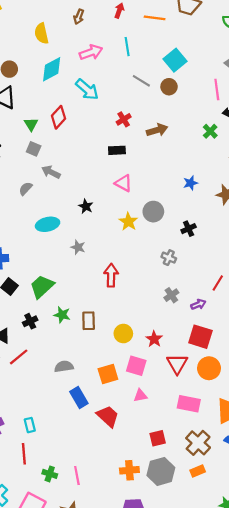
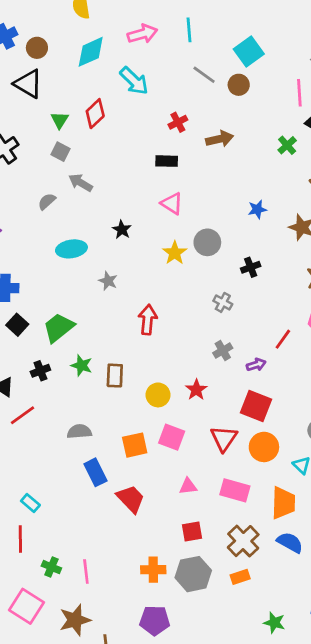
red star: (154, 339) -> (196, 390), moved
pink triangle: (140, 396) -> (188, 486), moved
cyan rectangle: (30, 425) -> (30, 503), turned -40

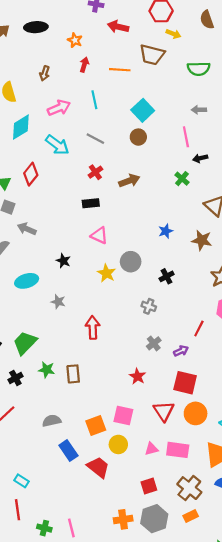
gray line: (204, 75) -> (95, 139), moved
yellow circle: (158, 395) -> (118, 444), moved
pink triangle: (188, 486) -> (152, 449), moved

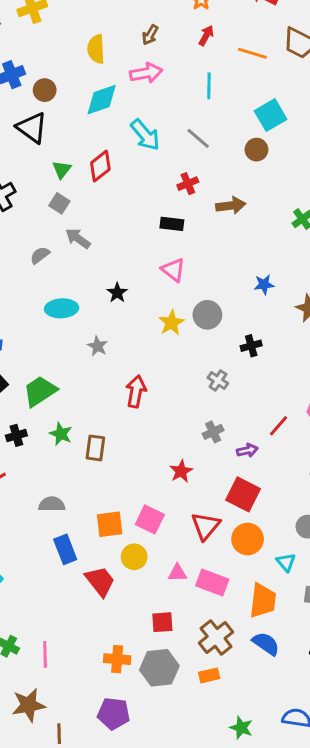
pink arrow: (59, 108) -> (146, 73), moved

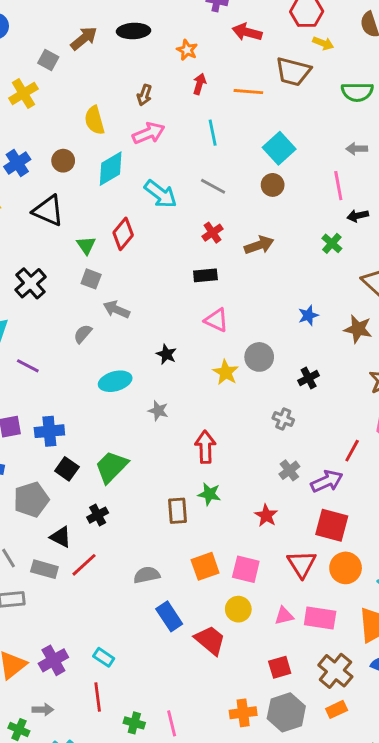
brown circle: (45, 90) -> (63, 161), moved
green star: (61, 434) -> (209, 494), moved
purple arrow: (247, 450) -> (327, 481), size x1.5
orange square: (110, 524) -> (205, 566), moved

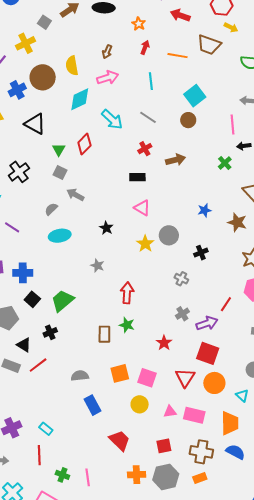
brown circle: (63, 161) -> (43, 77), moved, size x1.6
cyan ellipse: (115, 381) -> (60, 236), moved
red trapezoid: (210, 640) -> (120, 441), moved
brown cross: (335, 671) -> (201, 452), turned -35

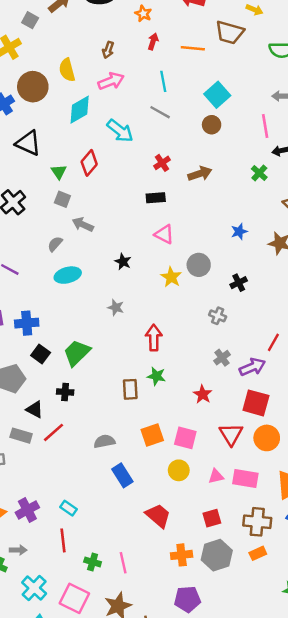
gray line: (148, 117) -> (160, 112), moved
black cross: (50, 332) -> (65, 392), turned 32

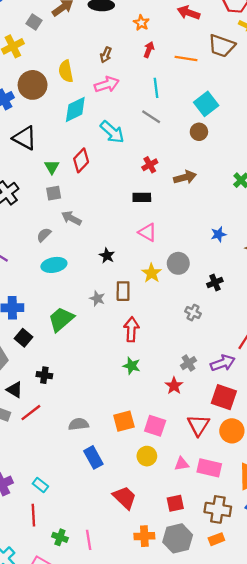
gray square: (62, 199) -> (54, 193), turned -35
green trapezoid: (77, 353) -> (61, 319), moved
gray cross: (222, 358) -> (188, 363), moved
brown rectangle: (130, 389) -> (123, 291), moved

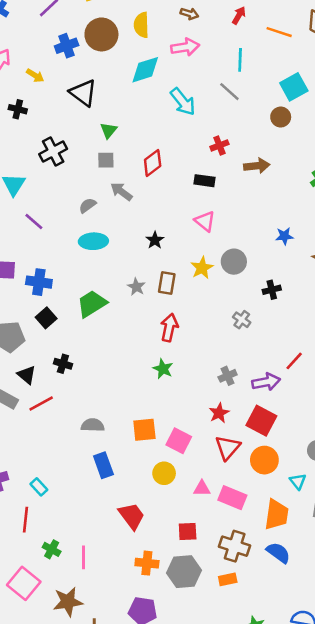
brown arrow: (106, 55) -> (189, 14), turned -105
red diamond: (81, 160) -> (153, 163), moved
red star: (174, 386) -> (219, 413), moved

